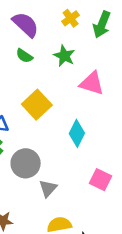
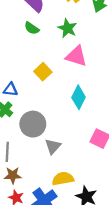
pink triangle: (92, 83) -> (76, 56), moved
yellow square: (37, 105) -> (43, 72), size x0.7

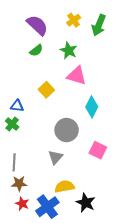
green semicircle: (32, 28) -> (36, 50), turned -72
cyan diamond: (79, 97) -> (92, 107), moved
gray circle: (33, 124) -> (67, 130), moved

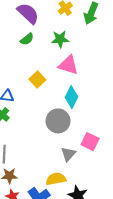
green star: (69, 50) -> (60, 39), turned -30
cyan diamond: (92, 107) -> (71, 97), moved
gray triangle: (55, 157) -> (68, 154), moved

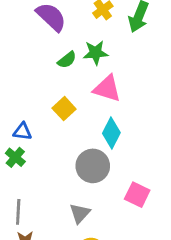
green semicircle: (27, 39) -> (67, 60), moved
gray triangle: (68, 154) -> (80, 213), moved

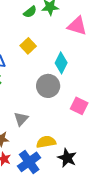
pink triangle: (107, 89) -> (77, 26), moved
gray triangle: (80, 213) -> (21, 119), moved

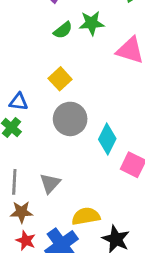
cyan diamond: (61, 63) -> (107, 139), moved
gray circle: (48, 86) -> (70, 119), moved

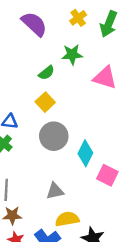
green semicircle: (63, 30) -> (46, 73), moved
gray triangle: (50, 183) -> (55, 191), moved, turned 36

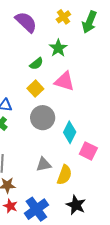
green star: (72, 54) -> (58, 48), turned -30
pink triangle: (105, 78) -> (64, 81), moved
yellow semicircle: (67, 219) -> (64, 175), moved, turned 120

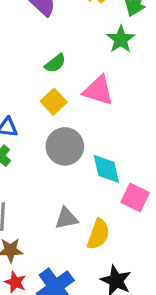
green star: (58, 48) -> (121, 39), moved
cyan diamond: (70, 132) -> (106, 169), turned -40

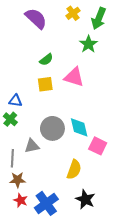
yellow square: (54, 102) -> (45, 84), turned 35
gray circle: (65, 146) -> (52, 128), moved
gray triangle: (66, 218) -> (32, 146), moved

